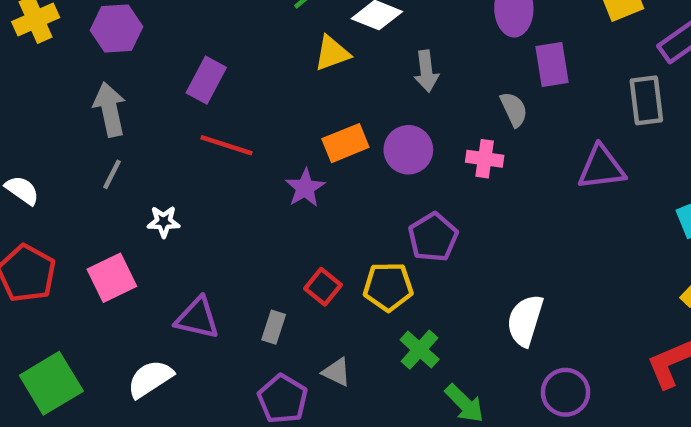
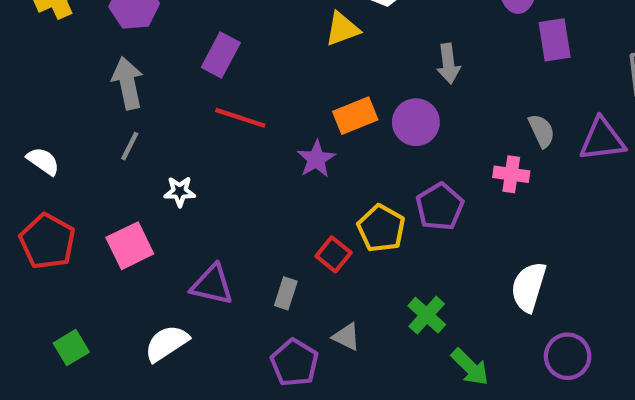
gray arrow: (426, 71) -> (448, 64), moved
gray semicircle: (514, 109) -> (542, 131), moved
pink cross: (485, 159) -> (511, 174), moved
yellow pentagon: (388, 287) -> (381, 228), moved, turned 30
green square: (51, 383) -> (71, 348), size x0.6

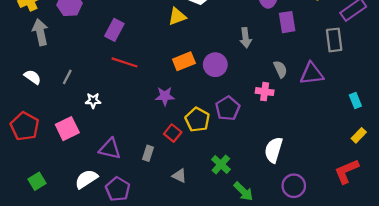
gray arrow: (448, 64) -> (246, 38), moved
gray arrow: (128, 83) -> (40, 32), moved
purple star: (316, 159) -> (165, 96), moved, turned 30
white semicircle: (43, 161) -> (33, 77), moved
purple pentagon: (295, 363) -> (118, 189), moved

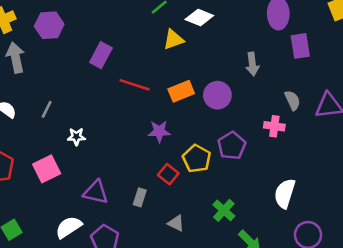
red line: (124, 62) -> (135, 85), moved

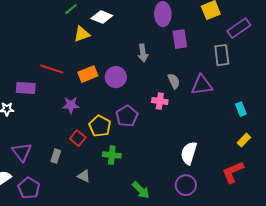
purple rectangle: (101, 55) -> (26, 88), moved, turned 66
purple triangle: (96, 192) -> (22, 152), turned 40
white semicircle: (285, 194) -> (189, 153), moved
green cross: (224, 210) -> (112, 155), moved, turned -36

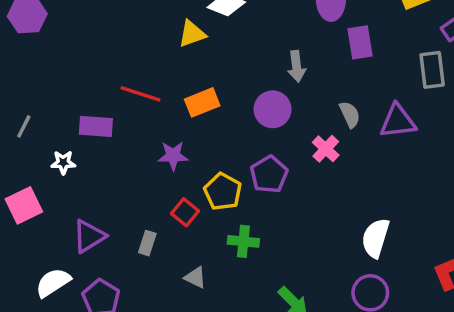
purple circle: (116, 77) -> (273, 109), moved
pink cross: (160, 101) -> (326, 149), turned 35
purple triangle: (22, 152) -> (89, 236), turned 35

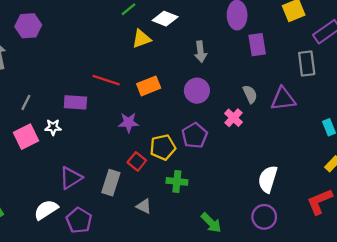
gray arrow: (297, 66) -> (200, 52), moved
yellow pentagon: (223, 192) -> (163, 147), turned 30
pink square: (24, 205) -> (26, 137), moved
gray rectangle: (147, 243) -> (111, 183), size x1.5

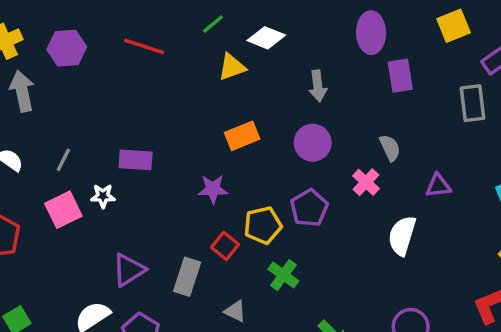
red line: (106, 80) -> (144, 46), moved
purple triangle: (283, 99) -> (438, 186), moved, size x0.7
white semicircle: (268, 179) -> (402, 236), moved
green cross: (177, 181) -> (283, 275), turned 30

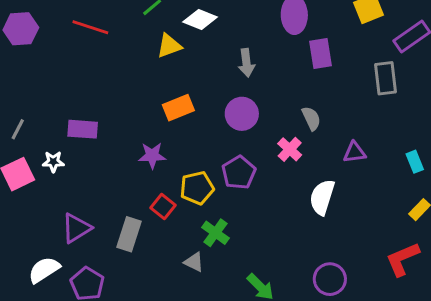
gray triangle: (235, 311) -> (194, 262), moved

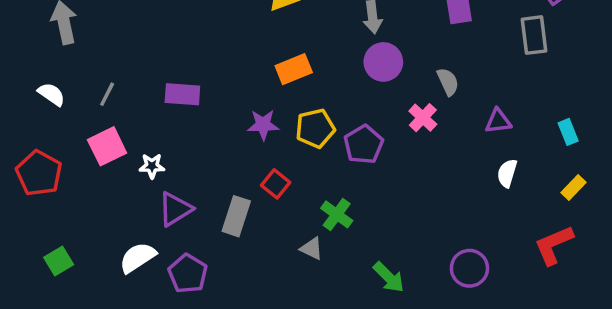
purple circle: (242, 114) -> (383, 62), moved
white star: (53, 162) -> (152, 166), moved
yellow pentagon: (197, 188) -> (315, 128), moved
white semicircle: (322, 197) -> (507, 173), moved, size x0.7

